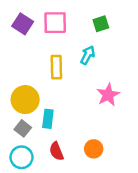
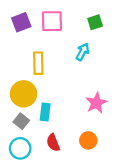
purple square: (23, 24) -> (21, 22), turned 36
yellow rectangle: (56, 67) -> (38, 63), moved
pink star: (108, 95) -> (96, 103), moved

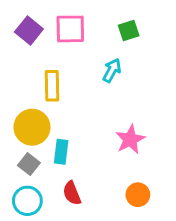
purple square: (21, 22) -> (29, 31), turned -30
orange circle: (88, 140) -> (138, 195), moved

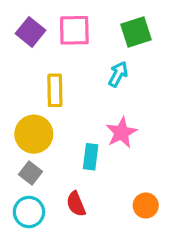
green square: (129, 31) -> (136, 32), size x1.4
pink star: (130, 139) -> (121, 133), moved
cyan rectangle: (61, 152) -> (91, 157), moved

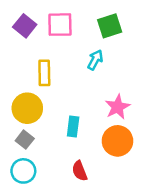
pink star: (121, 133) -> (117, 107), moved
red semicircle: (76, 204) -> (80, 171), moved
orange circle: (146, 205) -> (117, 141), moved, size x1.5

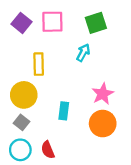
red semicircle: (80, 171) -> (48, 150), moved

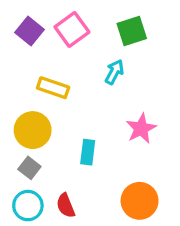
pink square: (52, 22) -> (72, 29), turned -35
yellow rectangle: (39, 64) -> (53, 88), turned -70
orange circle: (103, 124) -> (140, 201), moved

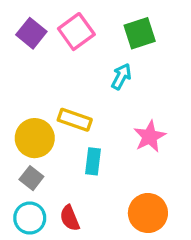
yellow rectangle: (53, 88) -> (75, 120), moved

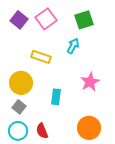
yellow rectangle: (75, 120) -> (41, 57), moved

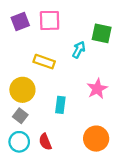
pink square: (46, 19) -> (50, 20), turned 35
purple square: (19, 20) -> (20, 22), turned 30
green square: (84, 20) -> (102, 33), moved, turned 30

